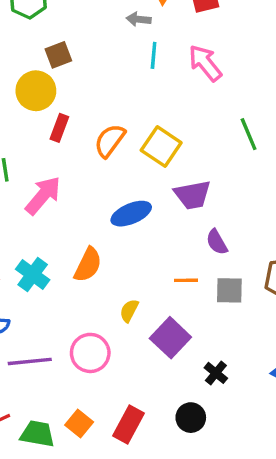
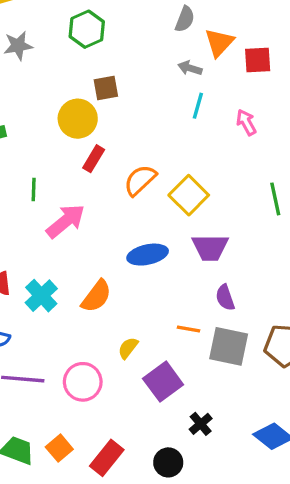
pink arrow: (205, 63) -> (246, 122), size x0.7
gray square: (229, 290) -> (229, 346), size x1.4

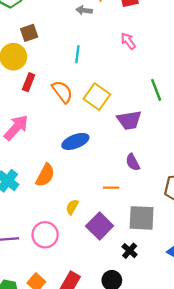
cyan line: (198, 106) -> (77, 54), moved
orange semicircle: (140, 180) -> (62, 92), turned 105
purple trapezoid: (210, 248) -> (129, 120), moved
gray square: (229, 346) -> (142, 218), moved

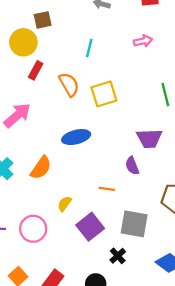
pink arrow: (128, 41) -> (143, 41), turned 108
yellow square: (97, 97) -> (104, 94), turned 30
purple trapezoid: (129, 120) -> (149, 138), moved

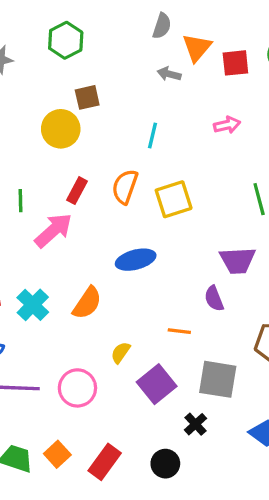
red rectangle: (36, 70) -> (77, 191), moved
orange semicircle: (69, 84) -> (125, 187), turned -130

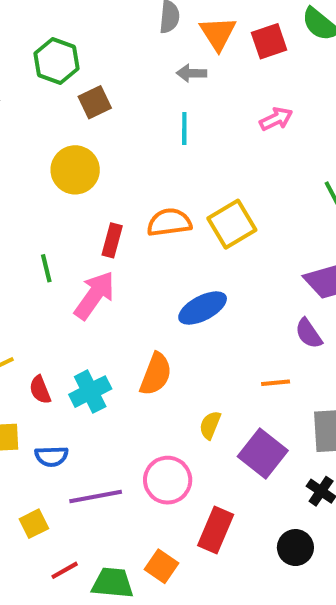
brown square: (87, 97) -> (95, 102), moved
cyan line: (152, 136) -> (184, 128), moved
orange semicircle: (125, 187) -> (169, 222), turned 76
cyan cross: (33, 305) -> (90, 392), turned 32
red rectangle: (105, 462) -> (216, 530), moved

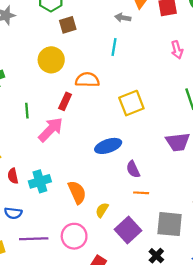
pink arrow: (276, 119) -> (177, 50), moved, turned 90
orange semicircle: (169, 222) -> (87, 80), moved
purple semicircle: (309, 333) -> (133, 169), moved
orange semicircle: (156, 374) -> (77, 192), moved, turned -55

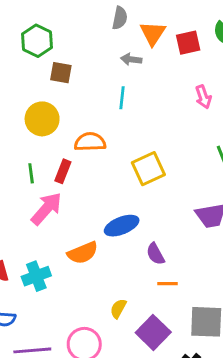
brown square: (68, 25) -> (61, 73), turned 30
green line: (27, 111) -> (31, 173), moved
orange semicircle: (77, 192) -> (83, 253), moved, turned 95

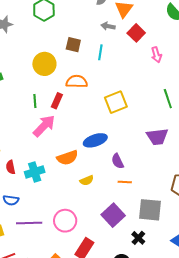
red square: (188, 43) -> (136, 33), moved, turned -36
brown square: (61, 73) -> (73, 45), moved
yellow semicircle: (118, 309) -> (87, 180), moved, turned -144

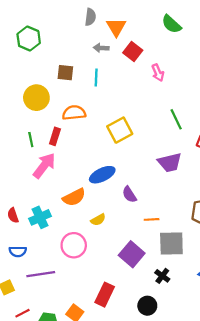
orange line: (125, 182) -> (152, 219), moved
pink circle: (65, 221) -> (74, 245), moved

